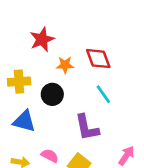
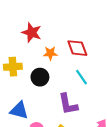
red star: (42, 39) -> (32, 32), turned -30
blue triangle: (24, 121) -> (19, 110), moved

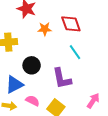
black circle: (40, 77) -> (32, 65), moved
blue triangle: (19, 110) -> (14, 85), turned -42

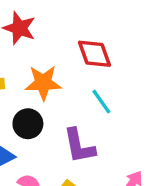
orange star: (45, 29) -> (43, 83), moved, size x1.5

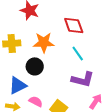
purple L-shape: (79, 146) -> (83, 79), moved, turned -65

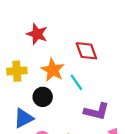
orange star: (44, 42) -> (53, 70), turned 30
cyan line: (78, 53) -> (76, 82), moved

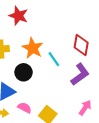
red diamond: (86, 51) -> (81, 45), moved, turned 30
purple L-shape: (97, 111) -> (80, 74), moved, turned -50

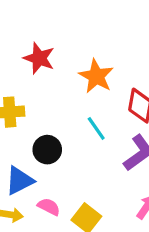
orange star: (33, 48) -> (96, 76), moved

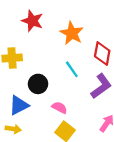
pink semicircle: (49, 207) -> (59, 108), moved

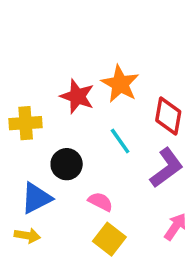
red star: (32, 21) -> (77, 96), moved

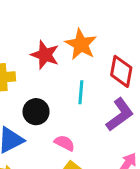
cyan line: (120, 141) -> (81, 92), turned 40

